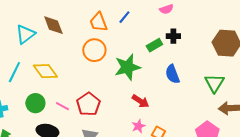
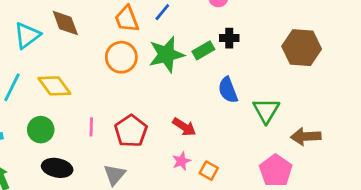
green star: (127, 67) -> (166, 54), moved
green triangle: (214, 83) -> (266, 110), moved
red pentagon: (88, 104) -> (131, 131), moved
pink line: (62, 106) -> (91, 127), moved, turned 64

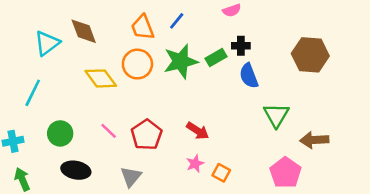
yellow diamond: (54, 86) -> (101, 78), moved
blue semicircle: (228, 90) -> (249, 76), moved
pink line: (91, 127) -> (109, 131), turned -48

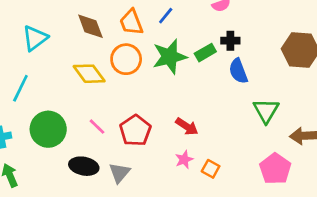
brown diamond: (84, 31) -> (90, 26), moved
green circle: (60, 133) -> (48, 129), size x1.4
black ellipse: (76, 170) -> (84, 166), moved

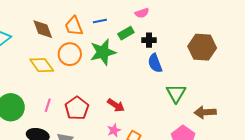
blue line: (166, 16) -> (100, 21), turned 40
green rectangle: (205, 53) -> (126, 33), moved
pink line: (97, 127) -> (48, 105), turned 64

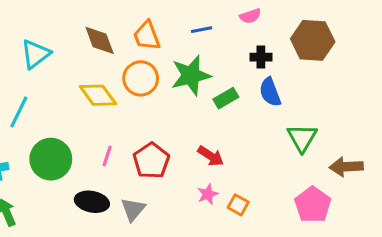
blue line: (100, 21) -> (202, 30), moved
green rectangle: (126, 33) -> (226, 98), moved
brown hexagon: (202, 47) -> (313, 40), moved

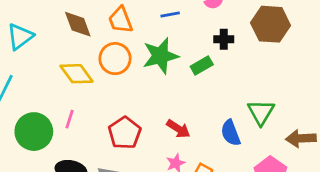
blue semicircle: (270, 92) -> (231, 133), moved
green rectangle: (226, 98) -> (202, 65), moved
pink line: (107, 156) -> (70, 119), moved

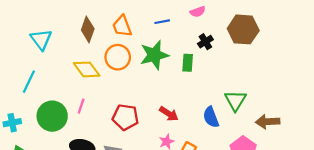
brown diamond: (78, 24) -> (88, 29), turned 40
cyan triangle: (20, 37) -> (41, 39), turned -30
black cross: (224, 39) -> (205, 42), turned -32
green rectangle: (202, 65) -> (188, 63), turned -56
red pentagon: (125, 133) -> (125, 117), turned -30

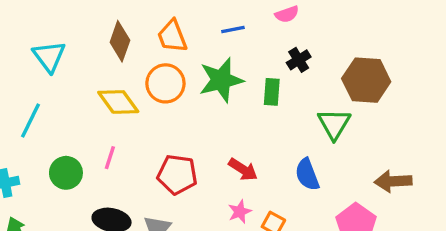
brown hexagon: (243, 29) -> (366, 80), moved
green triangle: (235, 101) -> (334, 124), moved
green circle: (52, 116) -> (66, 173), size x0.7

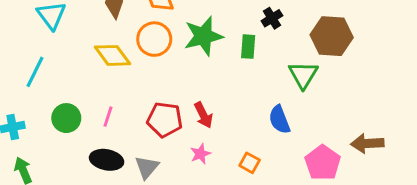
pink line: (110, 158) -> (108, 117), moved
red arrow: (243, 169) -> (203, 115), moved, turned 30
brown arrow: (393, 181) -> (367, 143), moved
pink star: (240, 212) -> (200, 154), moved

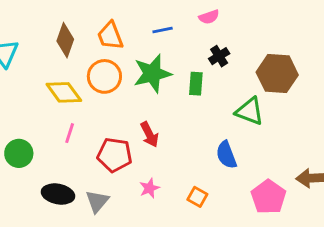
green triangle: (303, 75) -> (250, 111), turned -40
red arrow: (203, 115) -> (149, 135), moved
pink line: (108, 117) -> (70, 133), moved

